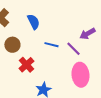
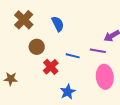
blue line: (51, 45) -> (73, 56), moved
purple line: (73, 49) -> (98, 51), turned -35

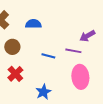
blue semicircle: (58, 24) -> (33, 24), turned -63
red cross: (51, 67) -> (15, 74), moved

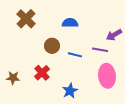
blue semicircle: (33, 24) -> (70, 23), moved
brown circle: (12, 47) -> (52, 46), moved

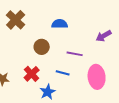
purple line: (100, 50) -> (75, 54), moved
blue line: (75, 55) -> (63, 73), moved
blue star: (70, 91) -> (48, 92), moved

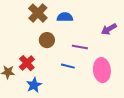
brown cross: (16, 20) -> (38, 13), moved
red cross: (32, 74) -> (27, 63), moved
blue star: (48, 92) -> (34, 85), moved

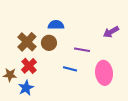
brown cross: (38, 13) -> (27, 42), moved
blue semicircle: (65, 17) -> (56, 25), moved
blue star: (34, 85) -> (26, 88), moved

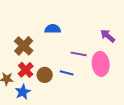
purple arrow: (111, 32) -> (108, 36), turned 70
brown circle: (49, 43) -> (45, 75), moved
pink ellipse: (104, 73) -> (101, 64), moved

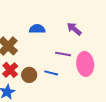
purple arrow: (108, 36) -> (74, 29), moved

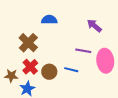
blue semicircle: (37, 29) -> (49, 20), moved

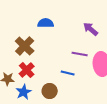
brown circle: (49, 72) -> (50, 91), moved

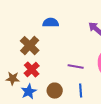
purple line: (80, 54) -> (76, 67), moved
blue line: (68, 73) -> (81, 91), moved, turned 72

